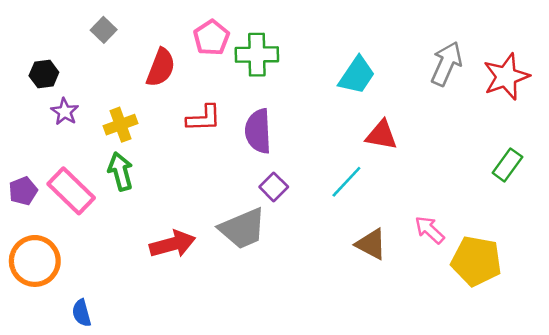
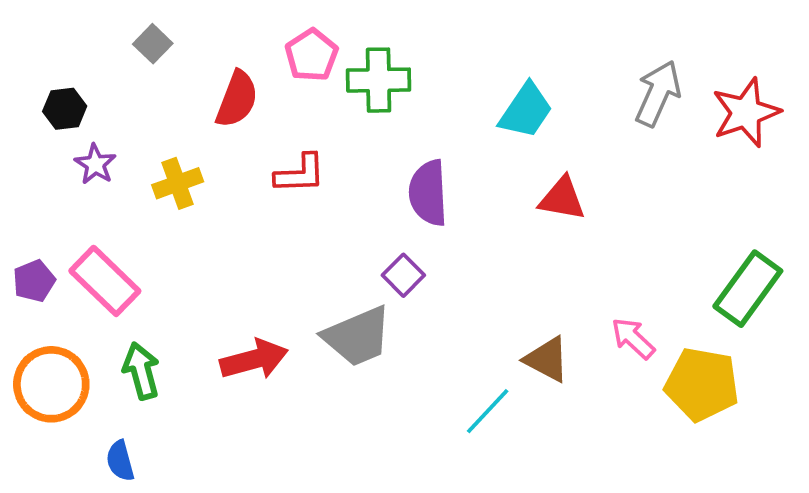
purple semicircle: (258, 131) -> (428, 193), moved
green rectangle: (507, 165) -> (748, 289), moved, size x1.5
green arrow: (121, 171) -> (141, 371), moved
cyan line: (346, 182) -> (488, 411), moved

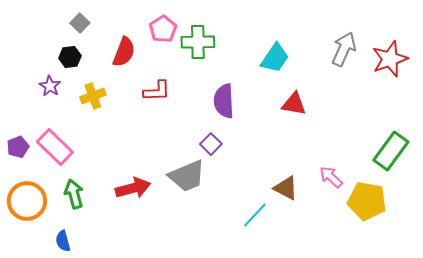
black hexagon: (65, 109) -> (70, 57), moved

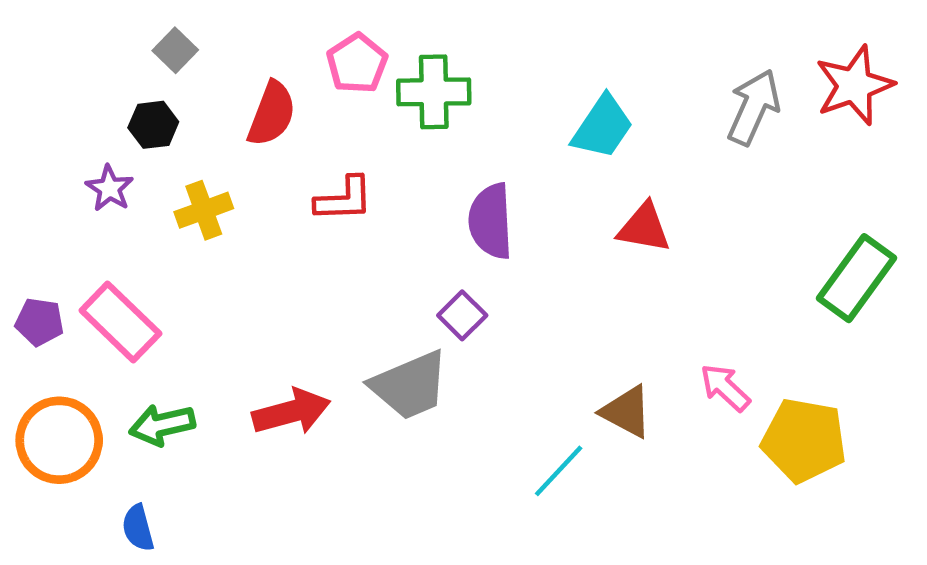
red star: (390, 59) -> (854, 85), moved
purple pentagon: (18, 147) -> (39, 322), turned 30
green rectangle: (391, 151) -> (857, 278), moved
green arrow: (74, 194) -> (162, 425), turned -88

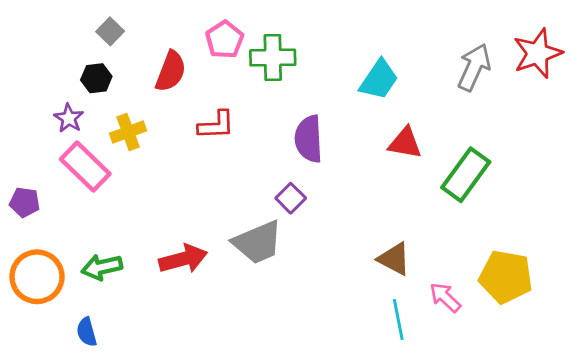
green rectangle: (857, 278) -> (466, 175), moved
pink rectangle: (120, 322) -> (85, 166), moved
pink arrow: (725, 388) -> (445, 297), moved
cyan line: (559, 471) -> (398, 320), moved, turned -54

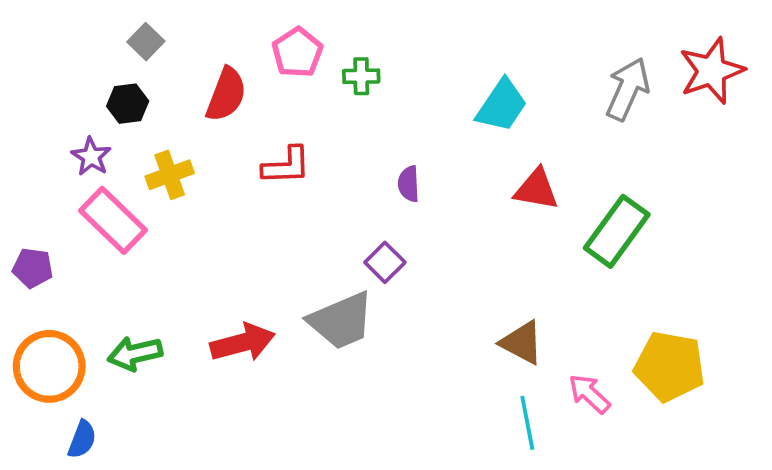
green cross: (273, 58) -> (361, 76), size x0.6
purple semicircle: (309, 139) -> (409, 184), size x0.6
blue semicircle: (87, 332) -> (82, 439), moved, turned -144

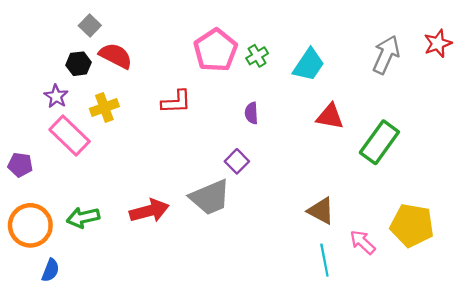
pink pentagon: (297, 53) -> (216, 50), moved, size x1.4
red star: (712, 71) -> (438, 43), size x0.7
green cross: (361, 76) -> (257, 56), moved, turned -30
red semicircle: (226, 94) -> (116, 56), moved, turned -84

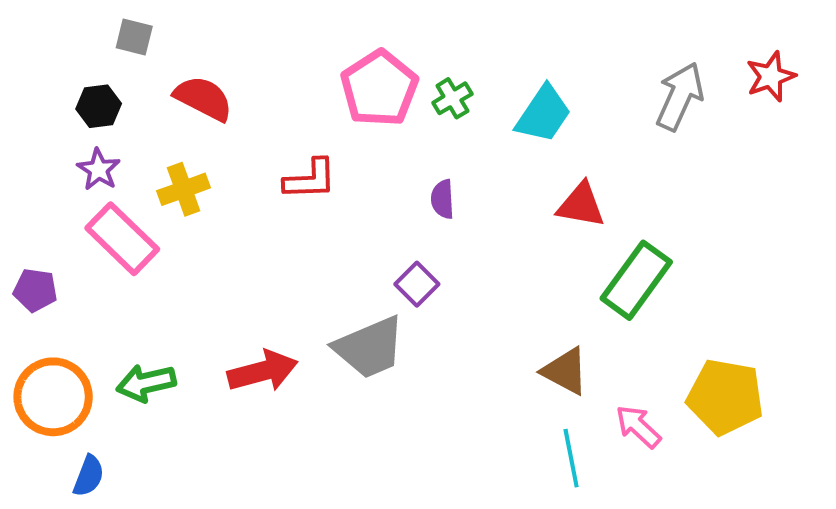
gray square: (90, 26) -> (134, 37), moved, turned -30
black hexagon: (79, 64) -> (99, 106), moved
green rectangle: (379, 142) -> (636, 280), moved

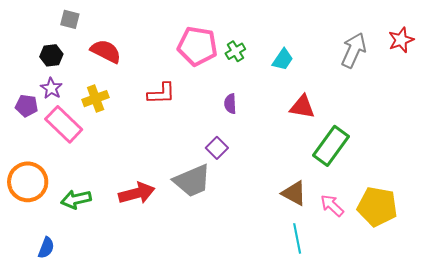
pink pentagon: (379, 88) -> (197, 46), turned -30
cyan trapezoid: (543, 114) -> (283, 59), size x0.7
purple pentagon: (35, 290) -> (27, 106), moved
orange circle: (53, 397) -> (28, 182), moved
pink arrow: (638, 426) -> (332, 206), moved

